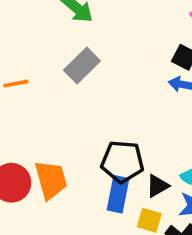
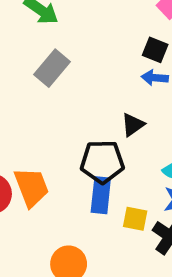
black triangle: (157, 186) -> (133, 125), moved

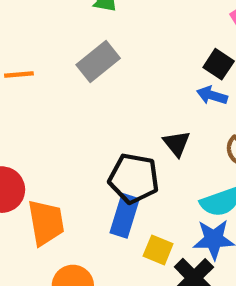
black triangle: (133, 125) -> (177, 144), turned -45
orange trapezoid: (31, 187) -> (46, 223), moved

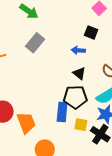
blue arrow: (212, 95) -> (78, 50), moved
black pentagon: (134, 178) -> (75, 97), moved

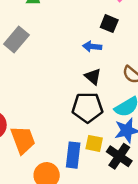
gray rectangle: (35, 43) -> (16, 40), moved
blue rectangle: (62, 112) -> (73, 155), moved

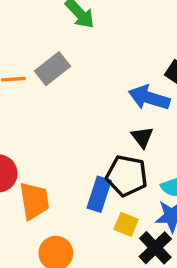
blue arrow: (92, 47) -> (149, 98), size x1.6
blue rectangle: (73, 155) -> (99, 194), moved

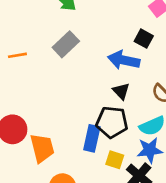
gray rectangle: (53, 69) -> (66, 44), moved

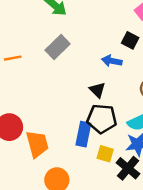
blue arrow: (124, 60) -> (112, 61), size x0.7
black triangle: (121, 91) -> (97, 90), moved

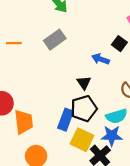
black pentagon: (102, 119) -> (84, 108), turned -30
yellow square: (105, 154) -> (82, 140), size x1.5

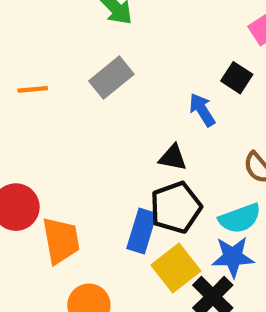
blue arrow: (100, 59) -> (202, 110), turned 42
black triangle: (84, 83) -> (173, 158), turned -40
yellow square: (82, 140) -> (176, 268), turned 30

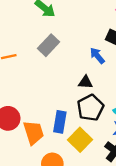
blue rectangle: (142, 231) -> (60, 122), moved
yellow square: (176, 268) -> (80, 140), moved

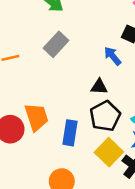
orange trapezoid: (34, 132) -> (37, 117), moved
yellow square: (80, 140) -> (109, 152), moved

